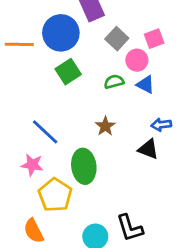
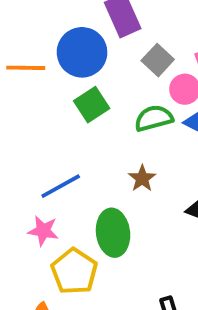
green semicircle: (114, 82) -> (154, 118), size x1.4
blue line: (45, 132) -> (61, 186), turned -72

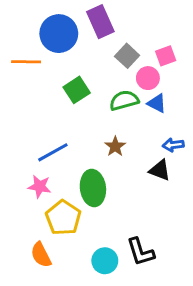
blue circle: (82, 52) -> (59, 34), moved

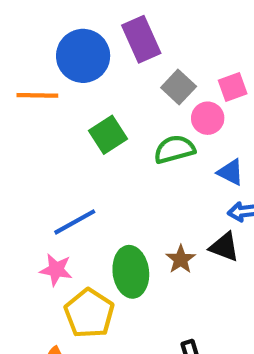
blue triangle: (157, 103) -> (230, 172), moved
brown star: (115, 146) -> (181, 259), moved

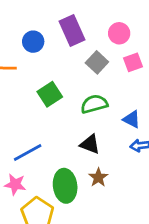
blue circle: (83, 56) -> (33, 42), size x0.6
pink circle: (208, 118) -> (119, 33), moved
black triangle: (224, 247) -> (90, 144), moved

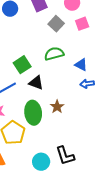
green square: (50, 94) -> (22, 65), moved
black triangle: (90, 144) -> (36, 83), moved

